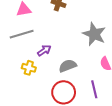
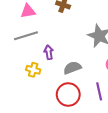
purple arrow: (44, 50) -> (49, 52), turned -64

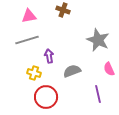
red circle: (68, 95) -> (46, 97), moved

